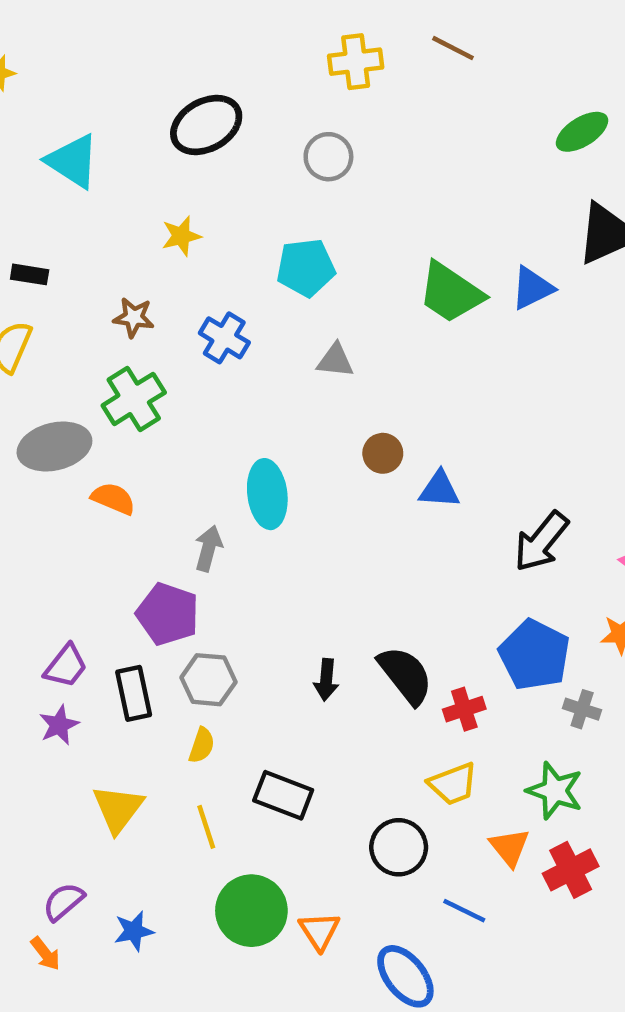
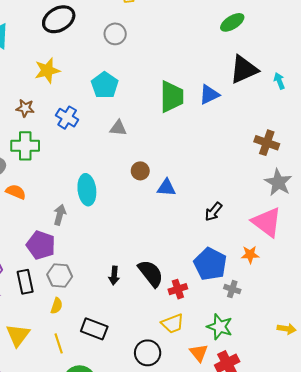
yellow star: (181, 236) -> (47, 71), size x1.4
cyan pentagon: (306, 268) -> (105, 85), turned -30
green trapezoid: (451, 293) -> (172, 97), turned -124
green cross: (134, 399) -> (25, 146), turned 32
black arrow: (541, 542) -> (213, 212), size x0.7

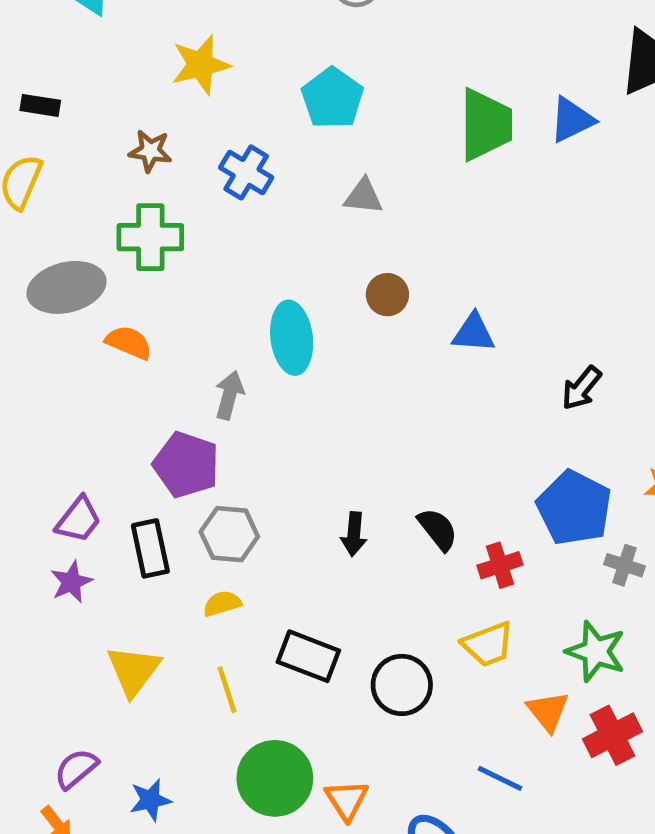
brown circle: (140, 171) -> (387, 295), moved
black semicircle: (151, 273) -> (438, 529), size x0.7
yellow semicircle: (57, 306) -> (222, 604), turned -126
black circle: (148, 353) -> (402, 685), moved

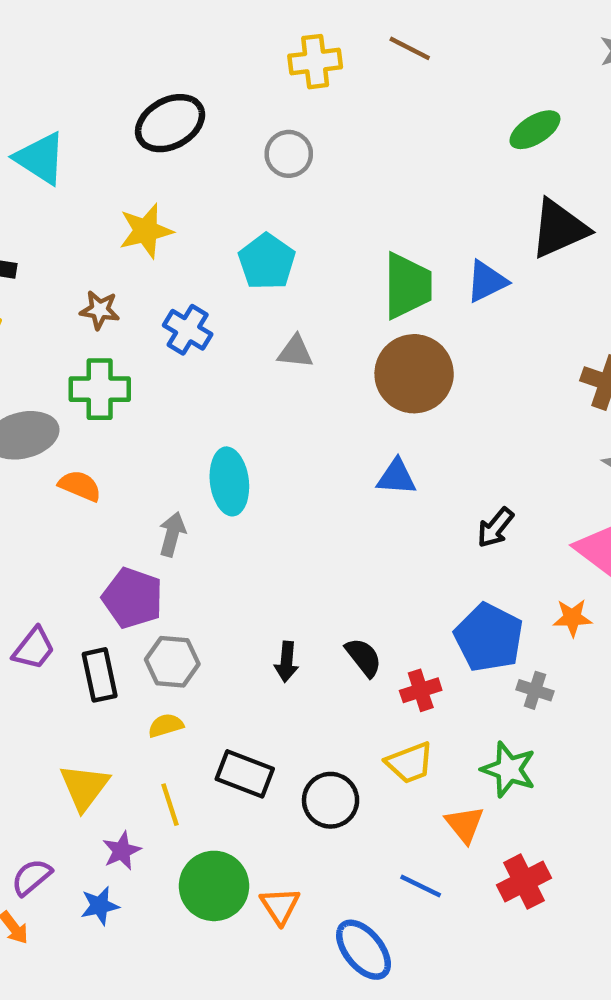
brown circle: (387, 295) -> (414, 374), moved, size x2.0
purple star: (71, 582) -> (122, 851), moved
red cross: (613, 735) -> (524, 882), moved

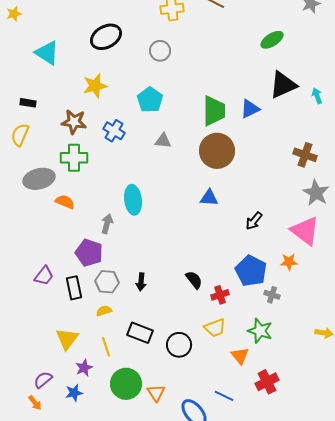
brown star: (100, 310) -> (74, 122), size x1.4
black arrow: (287, 662) -> (141, 282), moved
blue line: (421, 886) -> (224, 396), moved

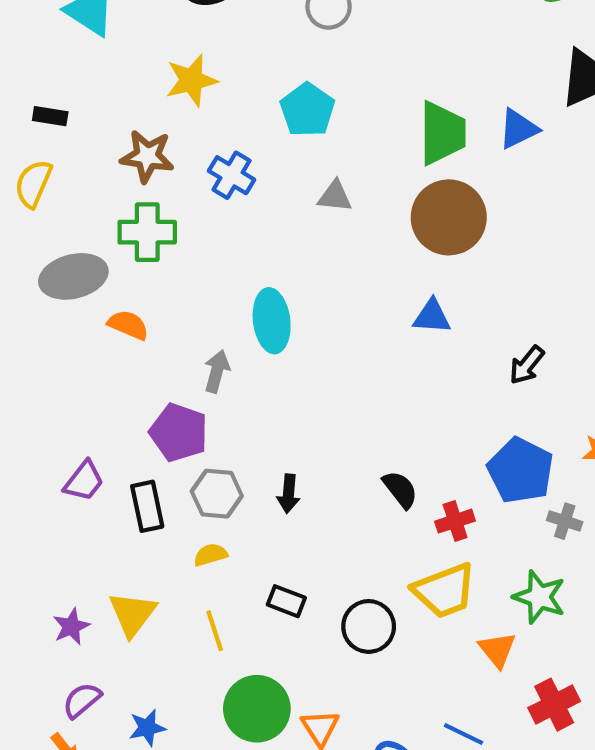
yellow trapezoid: (215, 328) -> (445, 591), size x1.4
black rectangle: (140, 333) -> (286, 601), size x0.7
purple star: (84, 368) -> (71, 626), moved

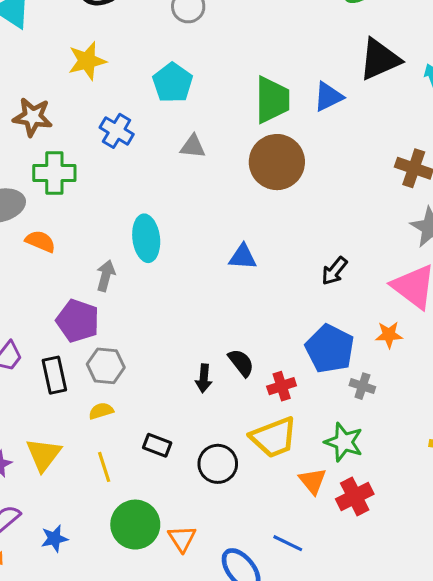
brown star: (147, 156) -> (33, 117), moved
blue triangle: (432, 317) -> (243, 257), moved
black arrow: (288, 494) -> (204, 378), moved
red cross: (554, 705) -> (355, 497), moved

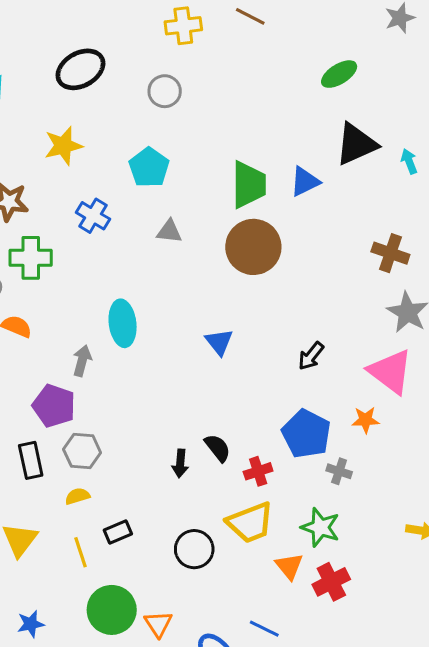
blue triangle: (243, 257) -> (219, 342), turned 48
black rectangle: (157, 445) -> (118, 532), moved, turned -44

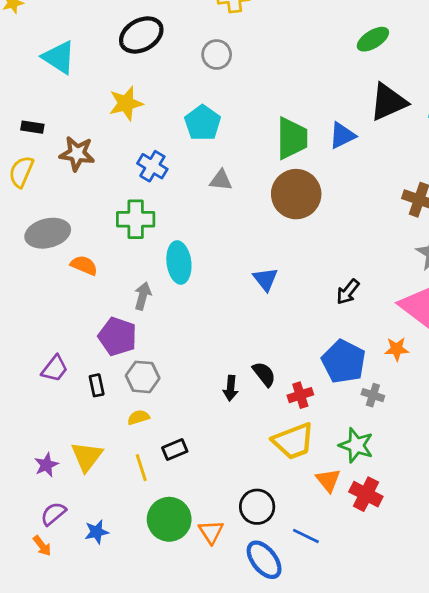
green cross: (31, 258) -> (136, 219), moved
black rectangle: (31, 460) -> (97, 385), size x0.7
black circle: (194, 549) -> (257, 507), moved
red cross: (331, 582) -> (366, 494), turned -36

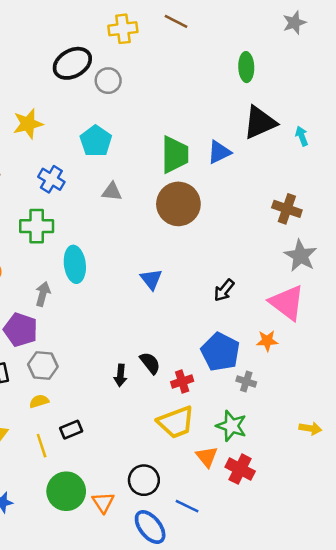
black ellipse: (141, 35) -> (72, 63), moved
green ellipse: (373, 39) -> (246, 67), turned -60

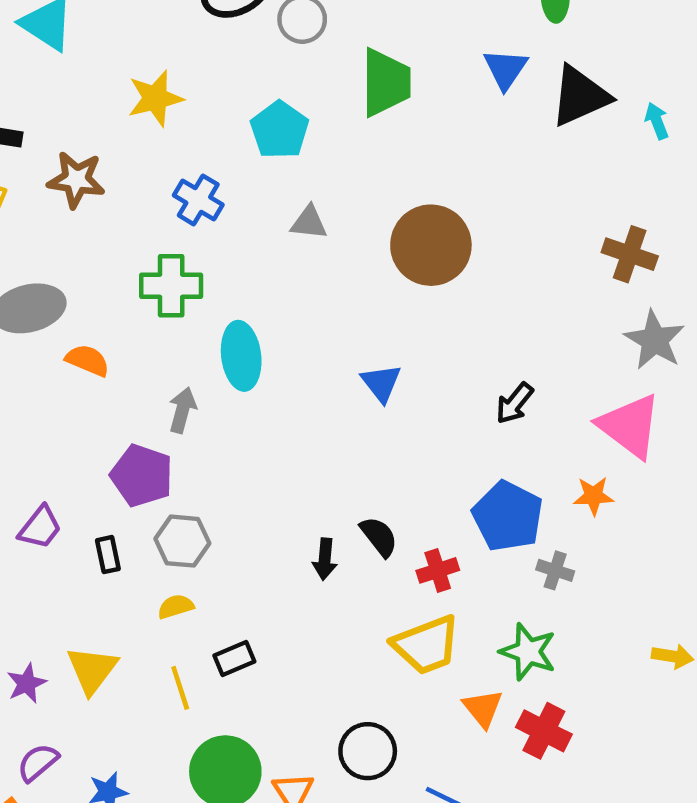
blue triangle: (219, 152) -> (505, 69), moved, turned -30
green trapezoid: (175, 155) -> (386, 82), moved

